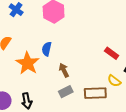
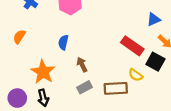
red rectangle: (112, 53) -> (132, 46), size x1.5
orange star: (28, 63) -> (43, 72), moved

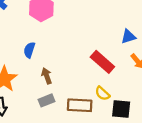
black square: (155, 62) -> (121, 109), moved, turned -30

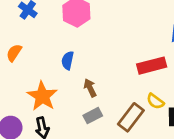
red rectangle: (102, 62) -> (152, 66), turned -50
brown rectangle: (80, 105) -> (131, 117), turned -50

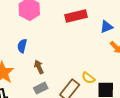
red rectangle: (152, 66) -> (76, 16), moved

